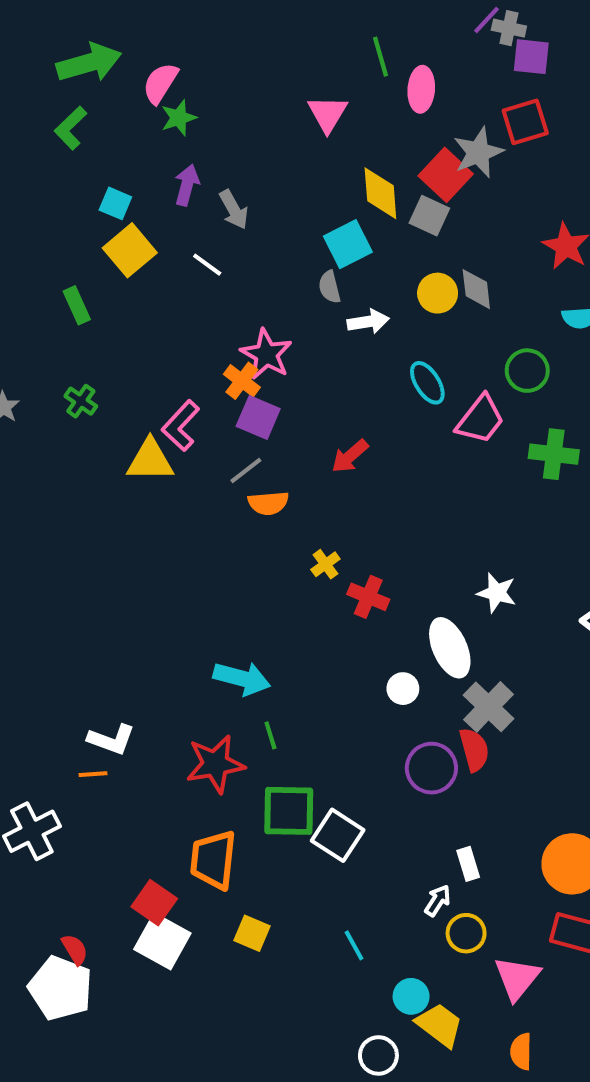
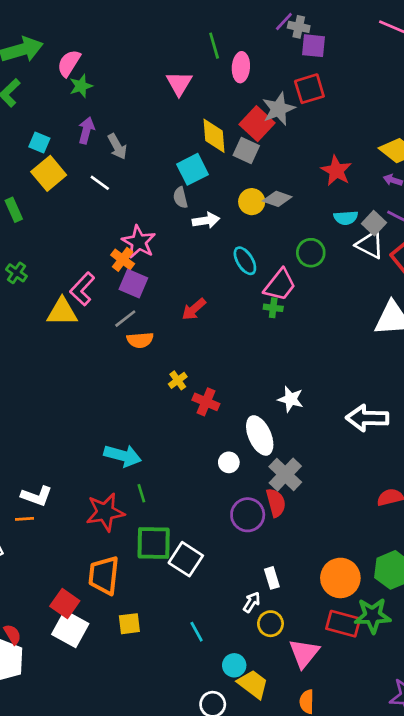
gray diamond: (476, 289) -> (277, 199), turned -64
green cross: (554, 454) -> (273, 308), moved, size x0.6
yellow square: (252, 933) -> (129, 624), turned -30

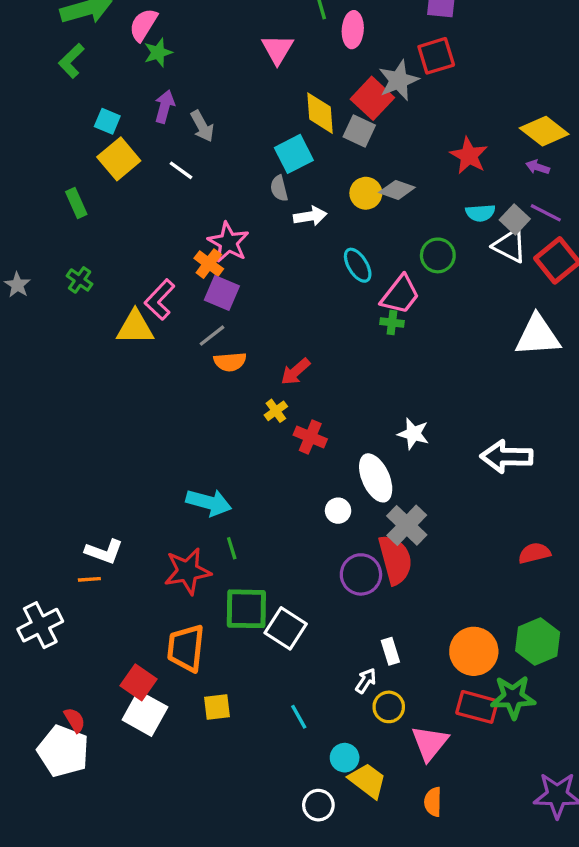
red arrow: (194, 309) -> (295, 372), moved
red semicircle: (276, 503) -> (395, 560), size x1.4

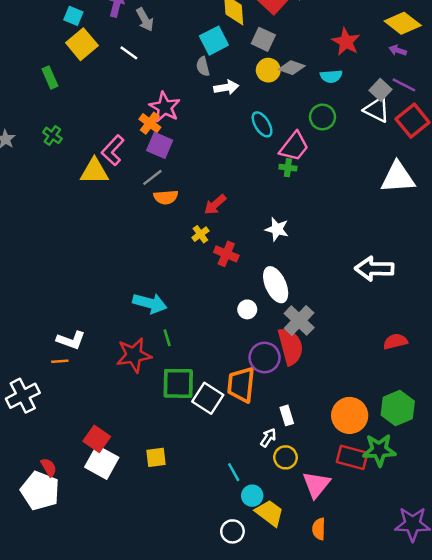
gray square: (359, 131) -> (263, 39), moved
cyan semicircle: (480, 213) -> (331, 76), moved
white star: (413, 434) -> (277, 229), moved
orange trapezoid: (186, 648) -> (241, 385), moved
cyan line: (299, 717) -> (234, 472), moved

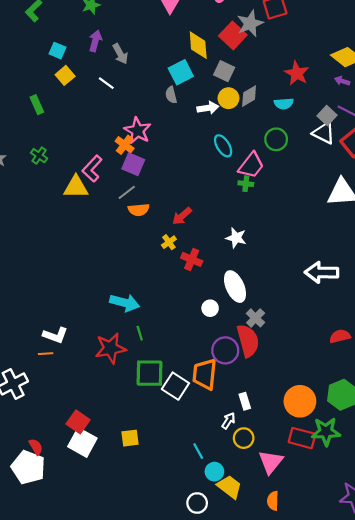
yellow square: (82, 44) -> (65, 75), size x0.7
gray diamond: (292, 68) -> (249, 96), turned -50
white arrow: (226, 87) -> (208, 108), moved
gray cross: (299, 320) -> (256, 318), size x0.7

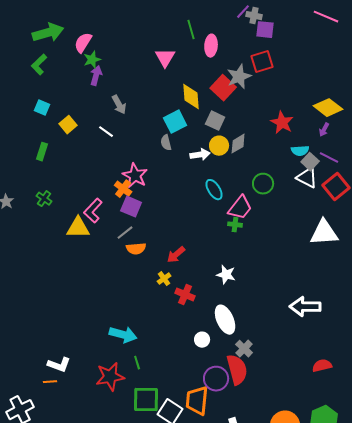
purple arrow: (95, 41) -> (96, 76), moved
cyan square: (57, 51) -> (42, 108), moved
purple arrow: (342, 81) -> (324, 130), turned -80
cyan semicircle: (284, 104) -> (300, 151), moved
green rectangle: (37, 105) -> (42, 152), turned 42

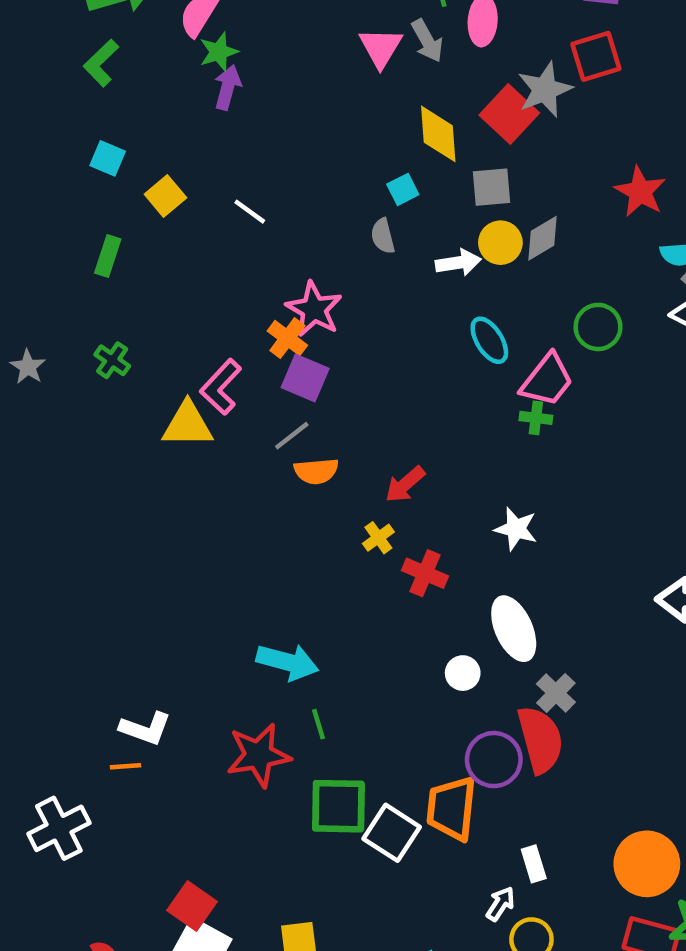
gray arrow: (119, 105) -> (427, 41), moved
gray square: (215, 121) -> (492, 187), turned -30
cyan square: (175, 122) -> (403, 189), size x0.6

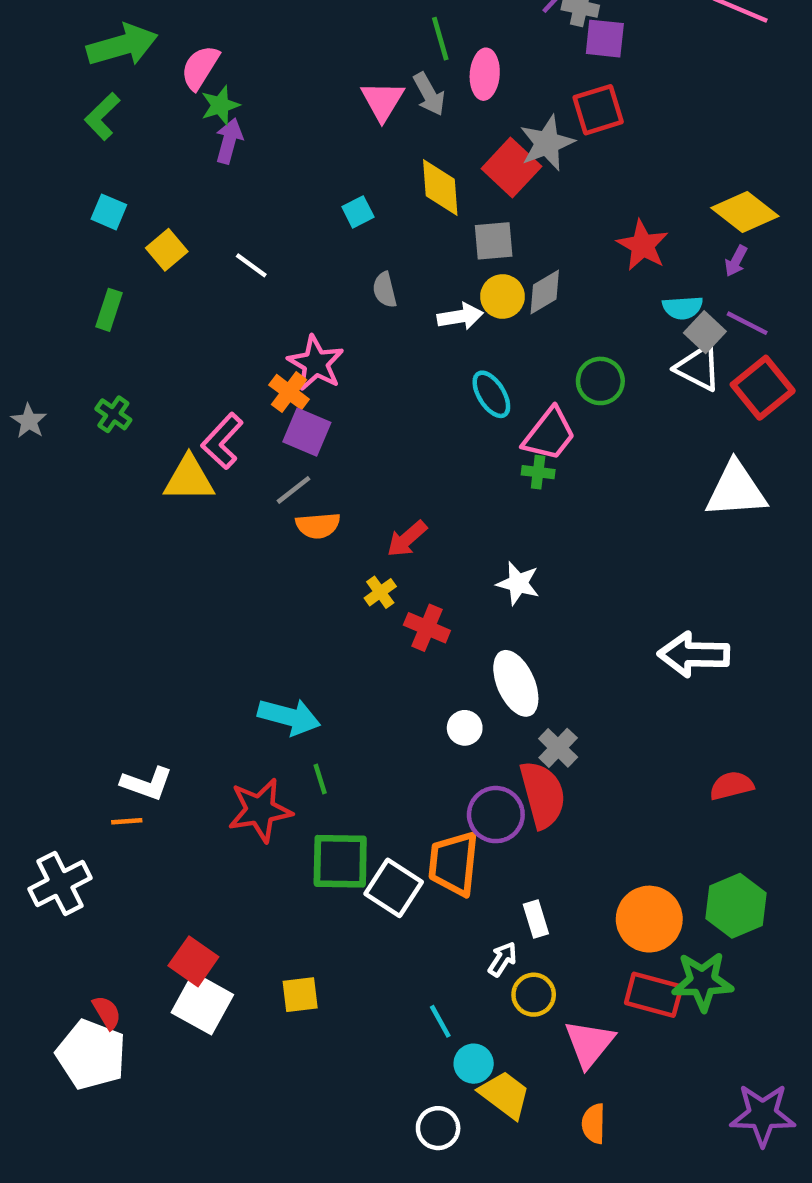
cyan square: (403, 189) -> (358, 212), moved

